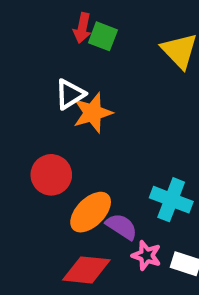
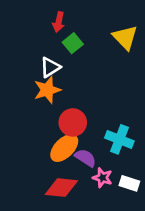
green square: (103, 36) -> (73, 43), moved, turned 30
orange star: (93, 113) -> (47, 90), moved
red circle: (51, 175) -> (73, 122), moved

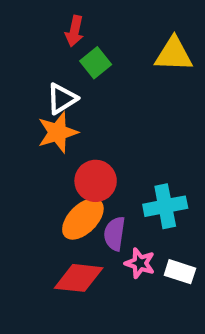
yellow triangle: (125, 38) -> (174, 54), turned -44
cyan cross: (119, 139) -> (165, 206), turned -32
purple semicircle: (85, 158) -> (115, 234), turned -115

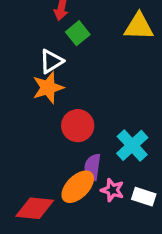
cyan cross: (165, 206) -> (132, 145), turned -32
orange ellipse: (83, 219) -> (78, 187), moved
red diamond: (79, 278) -> (35, 208), moved

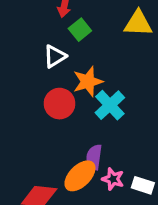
orange star: (48, 88) -> (88, 82), moved
red circle: (78, 126) -> (60, 104), moved
cyan cross: (132, 145) -> (110, 105), moved

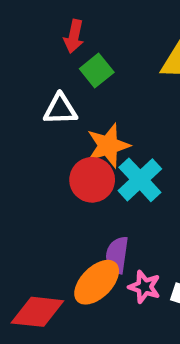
white triangle: (55, 56) -> (60, 109), turned 30
red circle: (60, 104) -> (92, 180), moved

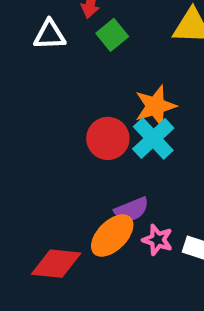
white triangle: (60, 109) -> (50, 35), moved
orange star: (108, 146) -> (155, 106), moved
purple semicircle: (117, 255) -> (132, 210), turned -120

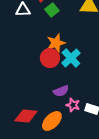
orange star: (155, 106) -> (56, 43), moved
orange ellipse: (112, 236) -> (52, 121), moved

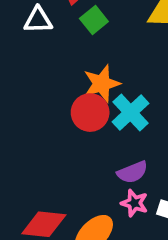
purple semicircle: (61, 91) -> (132, 172), moved

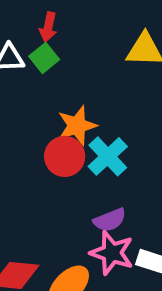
green square: (94, 20) -> (44, 58), moved
pink star: (134, 203) -> (112, 253), size x1.5

